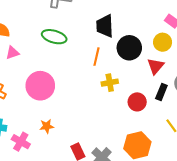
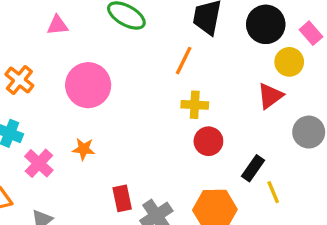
black circle: (129, 48) -> (266, 24), moved
black rectangle: (161, 92) -> (253, 168), moved
red circle: (137, 102) -> (208, 141), moved

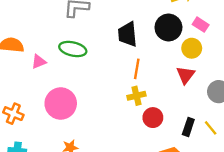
pink triangle: (57, 25) -> (39, 62), moved
orange line: (184, 61) -> (137, 69), moved
yellow line: (273, 192) -> (211, 128), moved

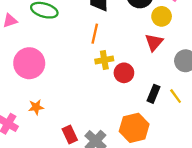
orange line: (137, 69) -> (95, 34), moved
red circle: (153, 118) -> (124, 73), moved

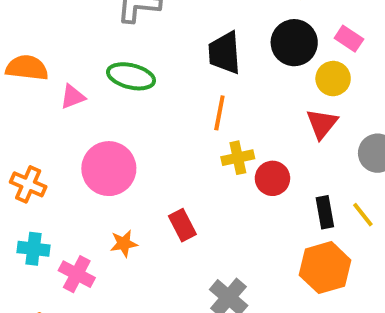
black rectangle: (154, 94) -> (325, 212), turned -30
orange hexagon: (134, 128) -> (325, 268), moved
red rectangle: (70, 134) -> (182, 225), moved

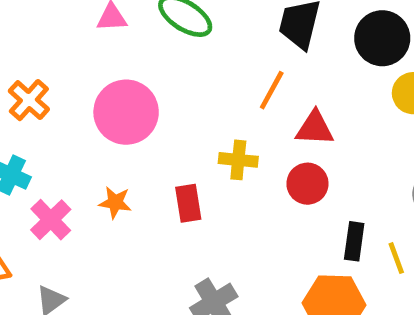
red triangle: (322, 124) -> (315, 128), moved, turned 36
yellow cross: (238, 158) -> (238, 160), moved

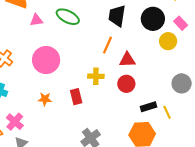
pink cross: (51, 220) -> (15, 122), moved
black rectangle: (354, 241) -> (149, 107), turned 70

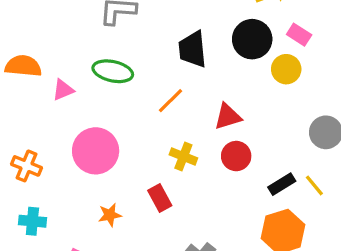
orange line: (108, 45) -> (171, 101), moved, turned 36
yellow cross: (96, 76) -> (183, 156), turned 35

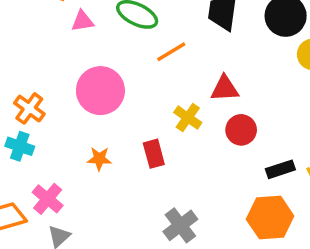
orange line: (171, 101) -> (171, 52), moved
red triangle: (228, 117) -> (225, 89), moved
orange cross: (27, 166) -> (29, 108), moved

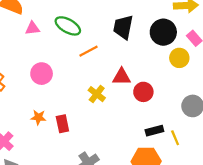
pink circle: (100, 91) -> (42, 74), size x0.7
red circle: (241, 130) -> (143, 92), moved
red rectangle: (154, 154) -> (62, 124), moved

